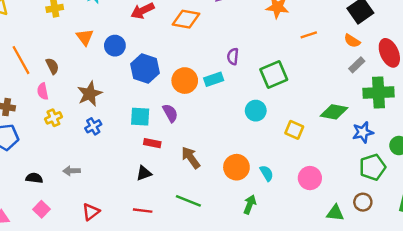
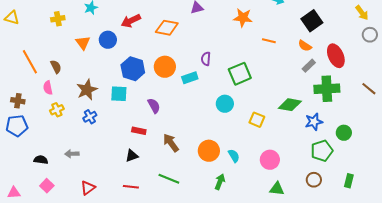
orange line: (309, 35) -> (269, 41), turned 32
blue circle: (115, 46) -> (108, 40), moved
orange circle: (185, 81) -> (165, 67), moved
cyan square: (140, 117) -> (119, 94), moved
green triangle: (335, 213) -> (277, 189), moved

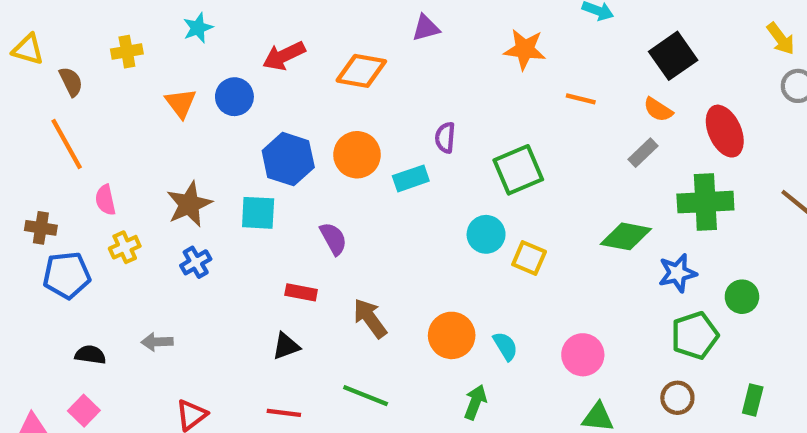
gray rectangle: (309, 66) -> (643, 153), moved
brown semicircle: (56, 67) -> (71, 82), moved
yellow square: (257, 120) -> (529, 258), moved
blue pentagon: (17, 126) -> (67, 275), moved
pink square: (47, 186) -> (84, 411), moved

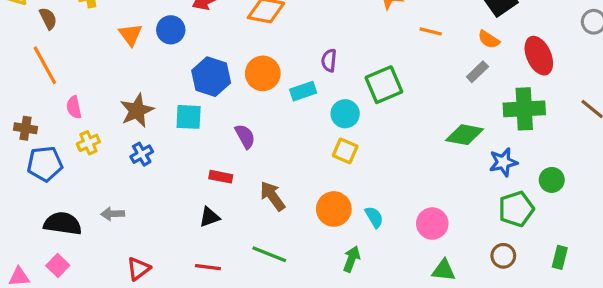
cyan circle: (486, 234) -> (345, 114), moved
yellow square: (529, 258) -> (345, 151), moved
black semicircle: (90, 355) -> (63, 224), size x1.6

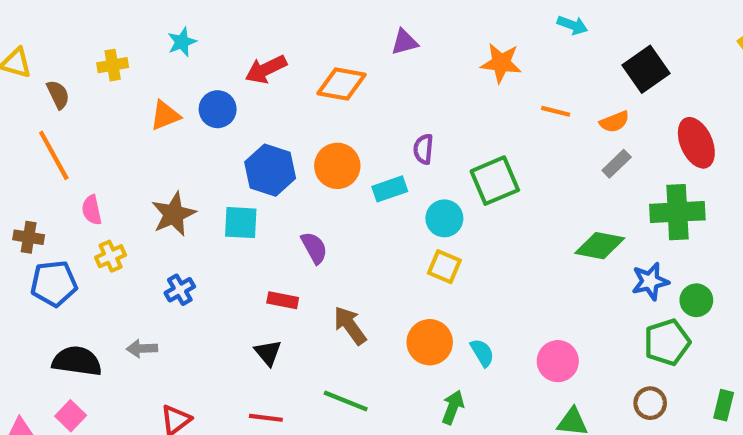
orange triangle: (130, 35) -> (165, 115), turned 45
orange semicircle: (489, 39) -> (614, 122), moved, turned -55
blue cross: (142, 154) -> (180, 290), moved
green circle: (552, 180) -> (696, 300), moved
black triangle: (210, 217) -> (268, 353), turned -50

